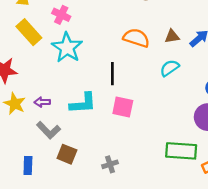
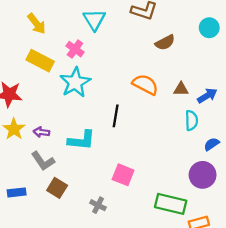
yellow rectangle: (29, 32) -> (40, 61), turned -30
cyan semicircle: (170, 68) -> (191, 120), moved, turned 114
pink square: (123, 107) -> (123, 175), moved
gray cross: (110, 164) -> (98, 205), turned 35
blue rectangle: (28, 165) -> (17, 192), turned 72

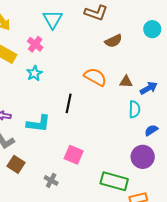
cyan star: (75, 82) -> (34, 73), size x0.6

